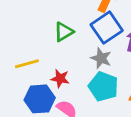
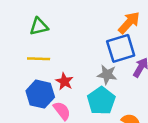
green triangle: (64, 32) -> (39, 27), moved
gray star: (101, 58) -> (107, 75), turned -30

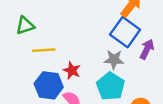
green triangle: (39, 27) -> (25, 25), moved
blue square: (121, 48) -> (125, 32), turned -32

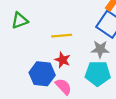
yellow line: (44, 50) -> (62, 36), moved
cyan pentagon: (110, 86) -> (98, 73), turned -30

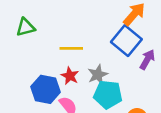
gray star: (100, 49) -> (98, 75), moved, turned -30

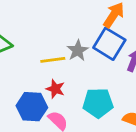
gray star: (98, 75) -> (78, 50), moved

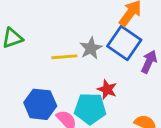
red star: (55, 89) -> (107, 89), moved
cyan pentagon: (98, 103) -> (90, 109), moved

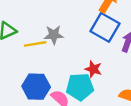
gray star: (91, 48) -> (54, 35), moved, turned 30
yellow line: (64, 57) -> (35, 44), moved

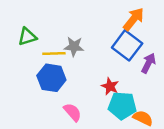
blue hexagon: (36, 87) -> (51, 78), moved
cyan pentagon: (80, 87) -> (122, 106), moved

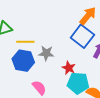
gray star: (74, 47) -> (46, 53), moved

